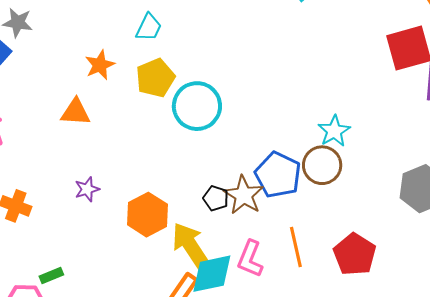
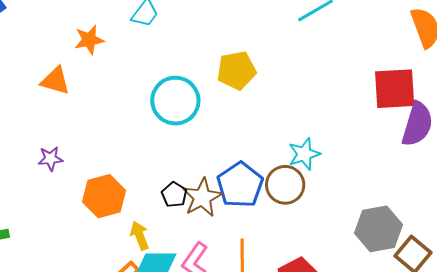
yellow pentagon: (155, 78) -> (236, 70), moved
yellow arrow: (191, 246) -> (140, 236), size x0.6

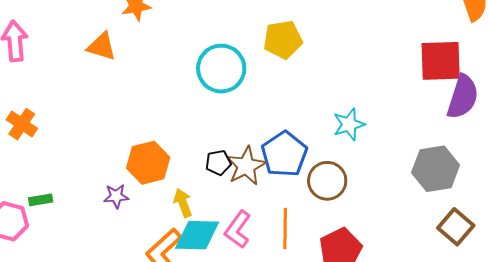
purple star: (50, 159) -> (116, 196), moved
brown circle: (285, 185) -> (327, 181), moved
black pentagon: (174, 195) -> (218, 163), turned 30
gray hexagon: (379, 229) -> (436, 169), moved

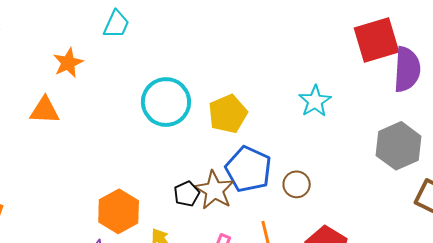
yellow pentagon: (283, 40) -> (228, 114), moved
cyan star: (349, 124) -> (315, 101), moved
brown circle: (327, 181) -> (297, 184), size x0.7

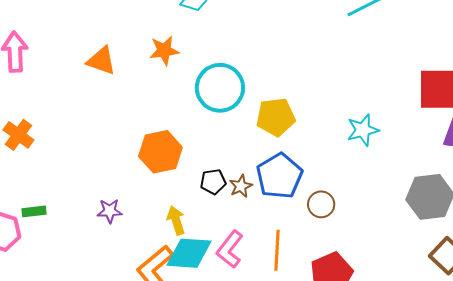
orange star: (68, 63) -> (164, 51), moved
brown star: (214, 190) -> (241, 186), size x0.6
orange hexagon: (119, 211) -> (160, 152), moved

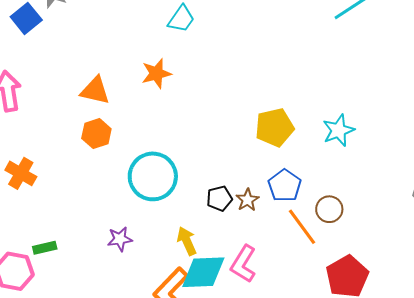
cyan circle: (220, 88) -> (153, 176), moved
cyan star: (363, 130) -> (339, 130), moved
orange hexagon: (160, 152) -> (96, 134), moved, size x0.7
blue pentagon: (279, 176) -> (285, 186), size x0.7
orange line: (277, 250) -> (302, 227), moved, turned -33

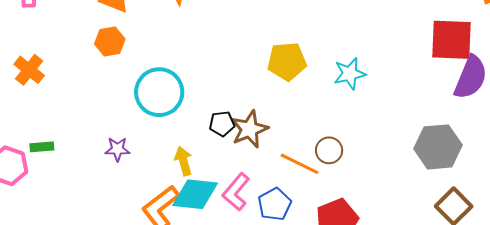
blue pentagon: (285, 186) -> (275, 204), moved
brown star: (247, 200) -> (249, 129), size x1.6
orange line: (302, 227) -> (299, 164), turned -36

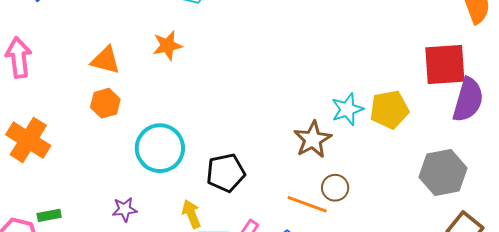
yellow pentagon: (287, 61) -> (389, 110), moved
orange cross: (29, 70) -> (28, 140), size x1.4
black pentagon: (222, 124) -> (226, 173), size x1.5
brown star: (249, 129) -> (313, 139), moved

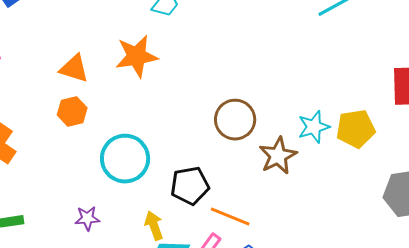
orange star: (168, 45) -> (137, 56), size x1.4
brown circle: (335, 188) -> (235, 120), moved, size x1.5
orange line: (307, 204) -> (230, 217), moved

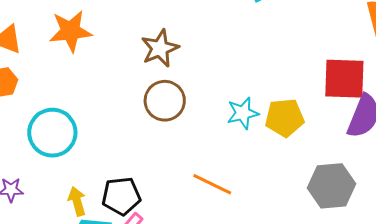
brown star: (278, 156) -> (160, 48), moved
black pentagon: (190, 186) -> (121, 196), moved
orange line: (230, 217) -> (212, 184), moved

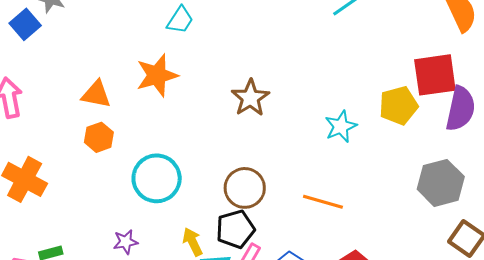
brown star: (160, 48) -> (250, 98), moved
brown circle: (165, 101) -> (245, 188), moved
yellow pentagon: (285, 118) -> (398, 106), moved

